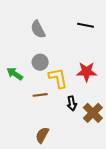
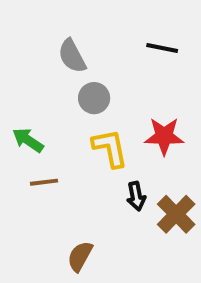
gray circle: (40, 62) -> (94, 98), moved
brown line: (40, 95) -> (44, 182), moved

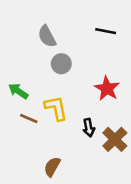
red star: (164, 136) -> (107, 89), turned 30
yellow L-shape: (110, 148) -> (56, 108), moved
brown line: (44, 182) -> (29, 118), turned 30

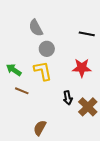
black line: (106, 31) -> (87, 34), moved
red star: (107, 89) -> (82, 68), turned -30
yellow L-shape: (56, 108) -> (43, 71), moved

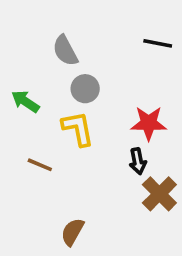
black line: (87, 34) -> (158, 43), moved
green arrow: (14, 70) -> (25, 101), moved
black arrow: (68, 98) -> (138, 161), moved

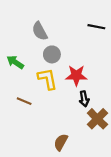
red star: (149, 123) -> (76, 76), moved
brown semicircle: (72, 232) -> (61, 142), moved

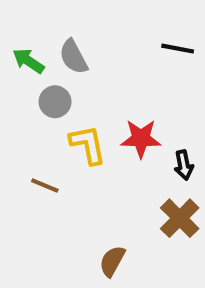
gray circle: (52, 54) -> (55, 102), moved
green arrow: (15, 62) -> (28, 61), moved
black arrow: (84, 99) -> (184, 165), moved

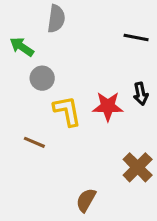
gray semicircle: (73, 57) -> (56, 19), moved, turned -144
black arrow: (184, 165) -> (141, 94), moved

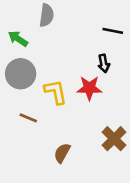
gray circle: (42, 78) -> (21, 74), moved, size x1.5
black arrow: (141, 94) -> (104, 63), moved
brown semicircle: (86, 200) -> (62, 153), moved

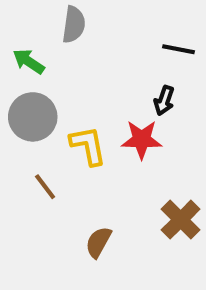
black arrow: (104, 63) -> (164, 100), turned 30
brown line: (28, 118) -> (45, 187), turned 30

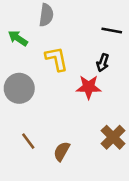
gray circle: (33, 117) -> (19, 88), moved
yellow L-shape: (88, 146) -> (56, 59), moved
brown line: (45, 187) -> (28, 141), moved

